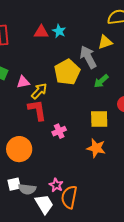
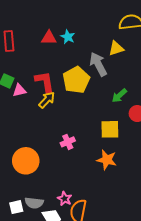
green arrow: (101, 81) -> (119, 96), moved
pink triangle: (23, 82) -> (19, 90), moved
red L-shape: (37, 110) -> (45, 82), moved
white square: (14, 184) -> (16, 207), moved

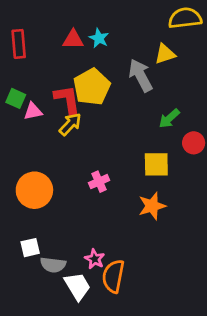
yellow pentagon: (76, 80) -> (92, 87), moved
orange star: (107, 160) -> (152, 206), turned -30
orange circle: (26, 161) -> (34, 190), moved
white square: (16, 207) -> (30, 248), moved

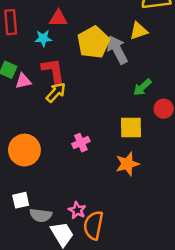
cyan star: (99, 38) -> (43, 38), moved, turned -30
yellow pentagon: (92, 87) -> (93, 42), moved

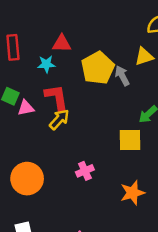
gray arrow: (117, 50) -> (122, 76), size x0.7
yellow square: (131, 127) -> (130, 140), moved

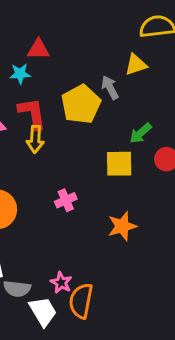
yellow pentagon: (98, 68) -> (81, 104), moved
yellow arrow: (59, 119) -> (35, 139), turned 140

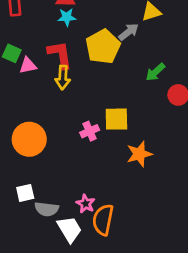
cyan star: (20, 74) -> (67, 17), moved
gray arrow: (110, 87) -> (129, 32), turned 80
yellow square: (119, 164) -> (116, 119), moved

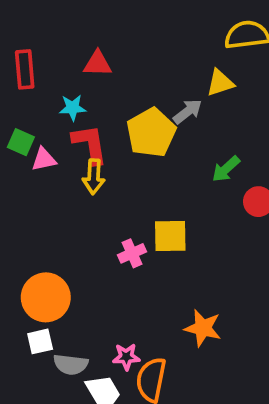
cyan star: (67, 17) -> (73, 108), moved
orange circle: (29, 139) -> (46, 297), moved
orange star: (139, 154) -> (203, 328), moved, turned 30
pink star: (86, 204) -> (126, 357), turned -30

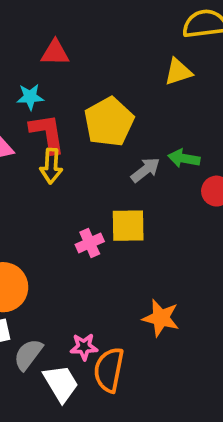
gray arrow: (188, 112) -> (145, 170), moved
green arrow: (226, 169) -> (184, 158), turned 52
gray semicircle: (71, 364) -> (28, 354), turned 120

